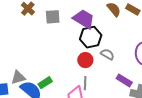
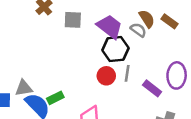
gray semicircle: (107, 54) -> (138, 30), moved
purple rectangle: (124, 80) -> (152, 88), moved
gray line: (85, 83) -> (127, 73), moved

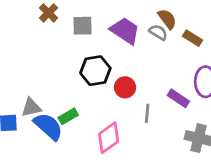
brown rectangle: (169, 21) -> (193, 38), moved
black hexagon: (115, 49) -> (95, 71), moved
gray line: (127, 73) -> (147, 113), moved

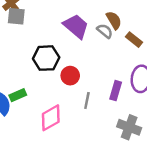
gray square: (82, 26) -> (16, 16), moved
purple rectangle: (178, 98) -> (116, 91), turned 66

